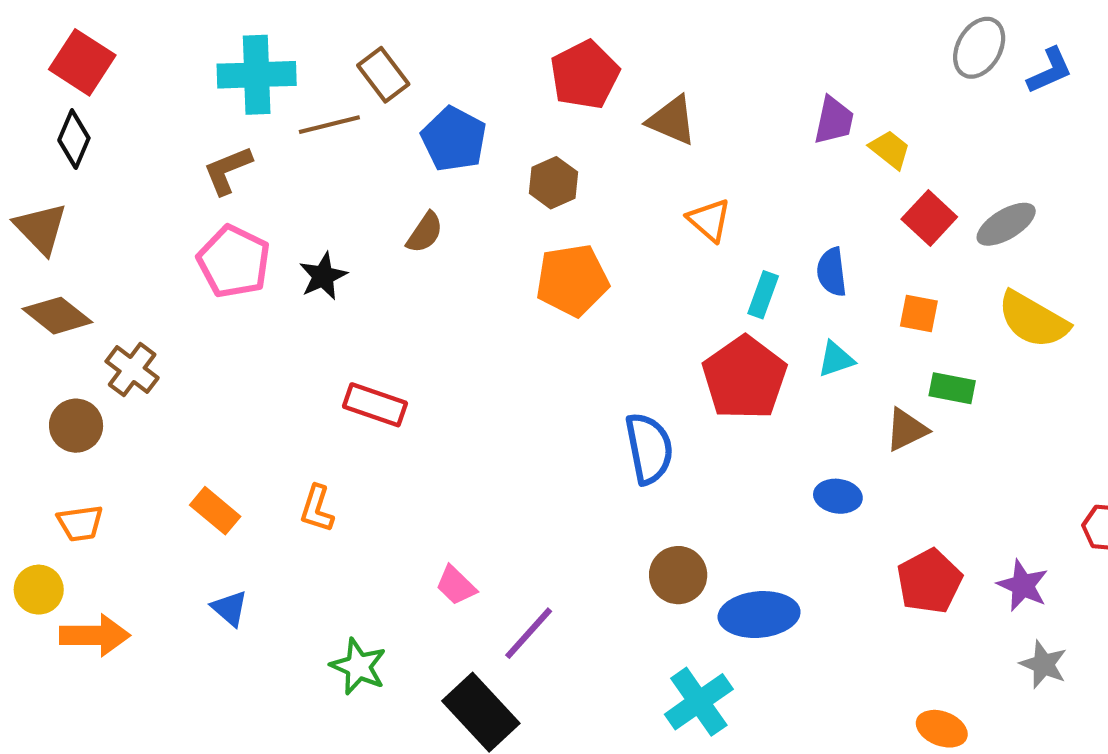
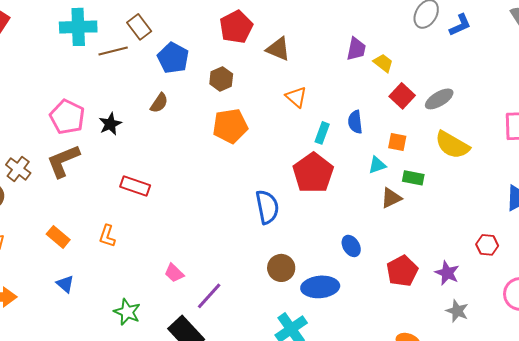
brown L-shape: (228, 170) -> (63, 161), moved, size x1.4
cyan triangle: (836, 359) -> (377, 165), moved
blue ellipse: (838, 496) -> (351, 246), moved, turned 50

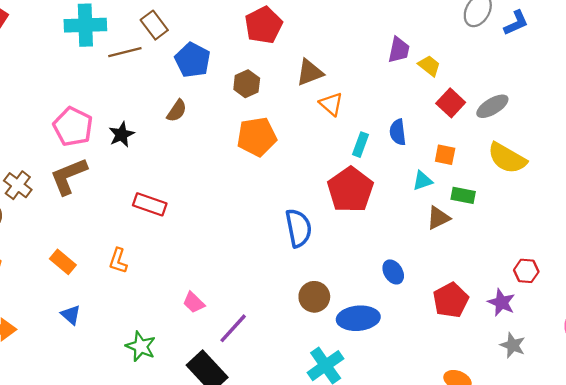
brown triangle: (278, 49) -> (310, 72), moved, turned -44
red hexagon: (487, 245) -> (526, 271), moved

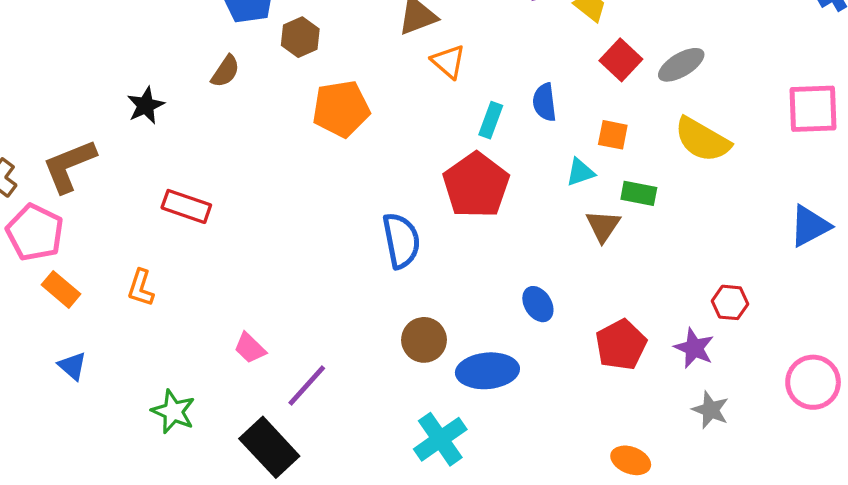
brown hexagon: (247, 84) -> (300, 37), moved
pink pentagon: (73, 127) -> (35, 232), moved
brown triangle: (438, 218) -> (603, 226), turned -30

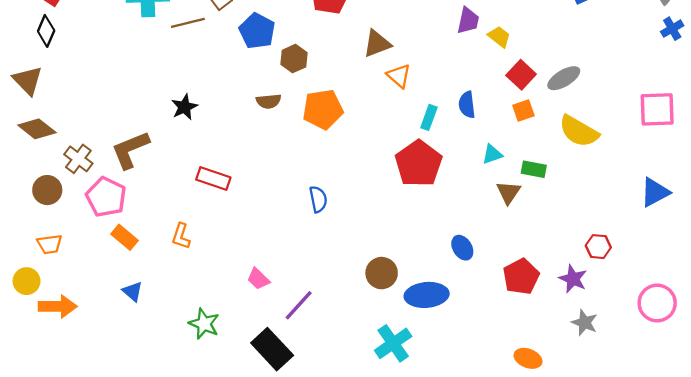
brown semicircle: (225, 71) -> (269, 101), moved, turned 50
orange square: (613, 135) -> (523, 110), moved, turned -30
blue semicircle: (401, 241) -> (318, 199), moved, size x0.7

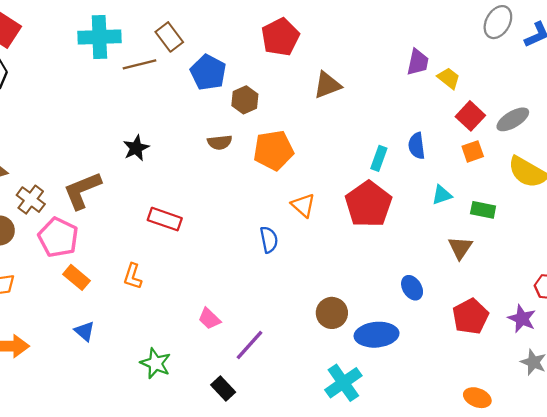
orange triangle: (399, 76) -> (303, 205), moved
brown triangle: (508, 192) -> (460, 248), moved
black rectangle: (272, 349) -> (223, 388), size x0.6

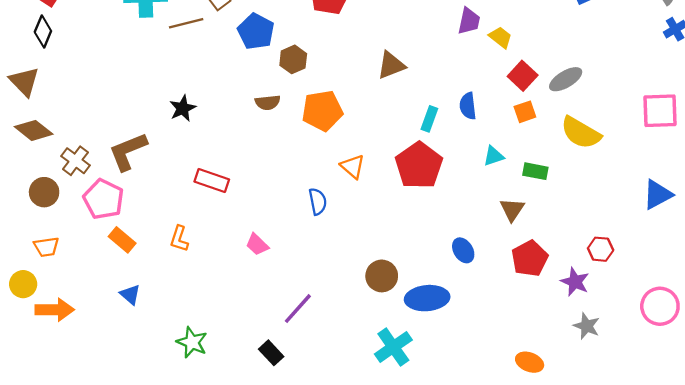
brown triangle: (327, 85) -> (391, 65), moved
red pentagon: (470, 316) -> (530, 259), moved
pink trapezoid: (209, 319) -> (257, 245), moved
green star: (156, 363) -> (192, 342), moved

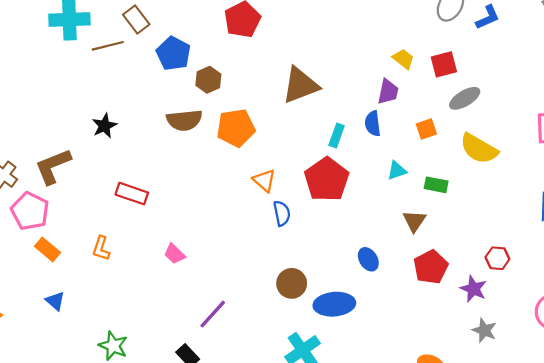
purple trapezoid: (469, 21) -> (388, 92), moved
brown triangle: (391, 65) -> (300, 85), size x1.4
red square: (523, 76) -> (444, 64), moved, turned 32
brown semicircle: (268, 103) -> (184, 120), size x1.5
blue semicircle: (318, 201) -> (282, 213), moved

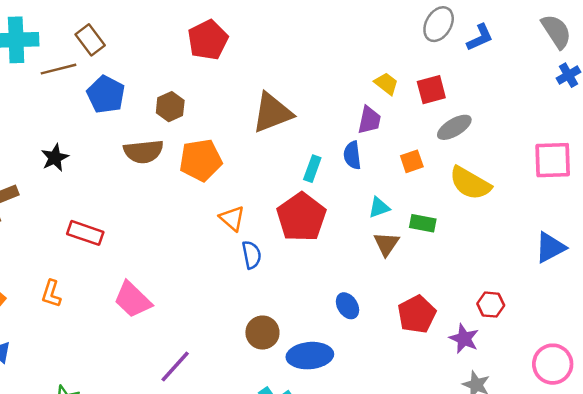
blue pentagon: (173, 53) -> (106, 95), moved
brown triangle: (414, 221) -> (386, 244), moved
pink trapezoid: (174, 254) -> (133, 300), size x1.6

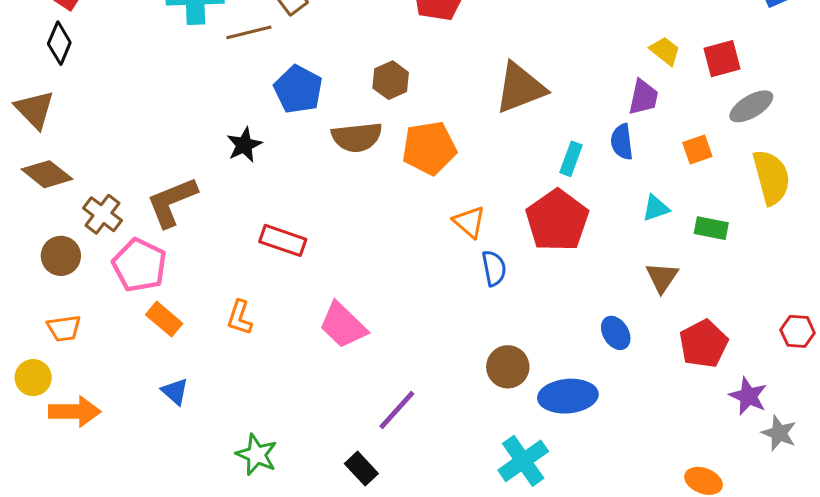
blue pentagon: (106, 95) -> (298, 89), moved
yellow semicircle: (470, 183) -> (771, 177), turned -135
brown triangle: (386, 244) -> (662, 277), moved
purple star: (464, 339) -> (748, 396), moved

